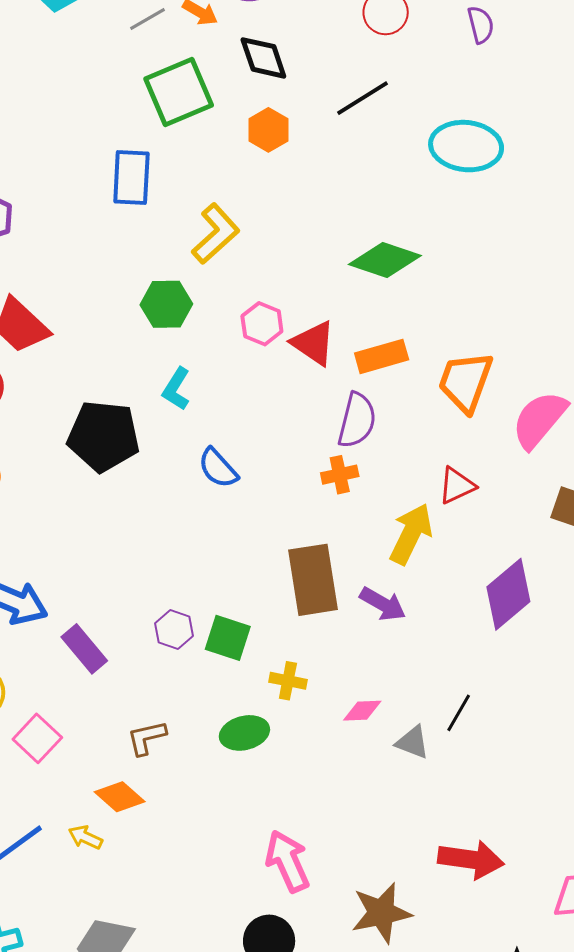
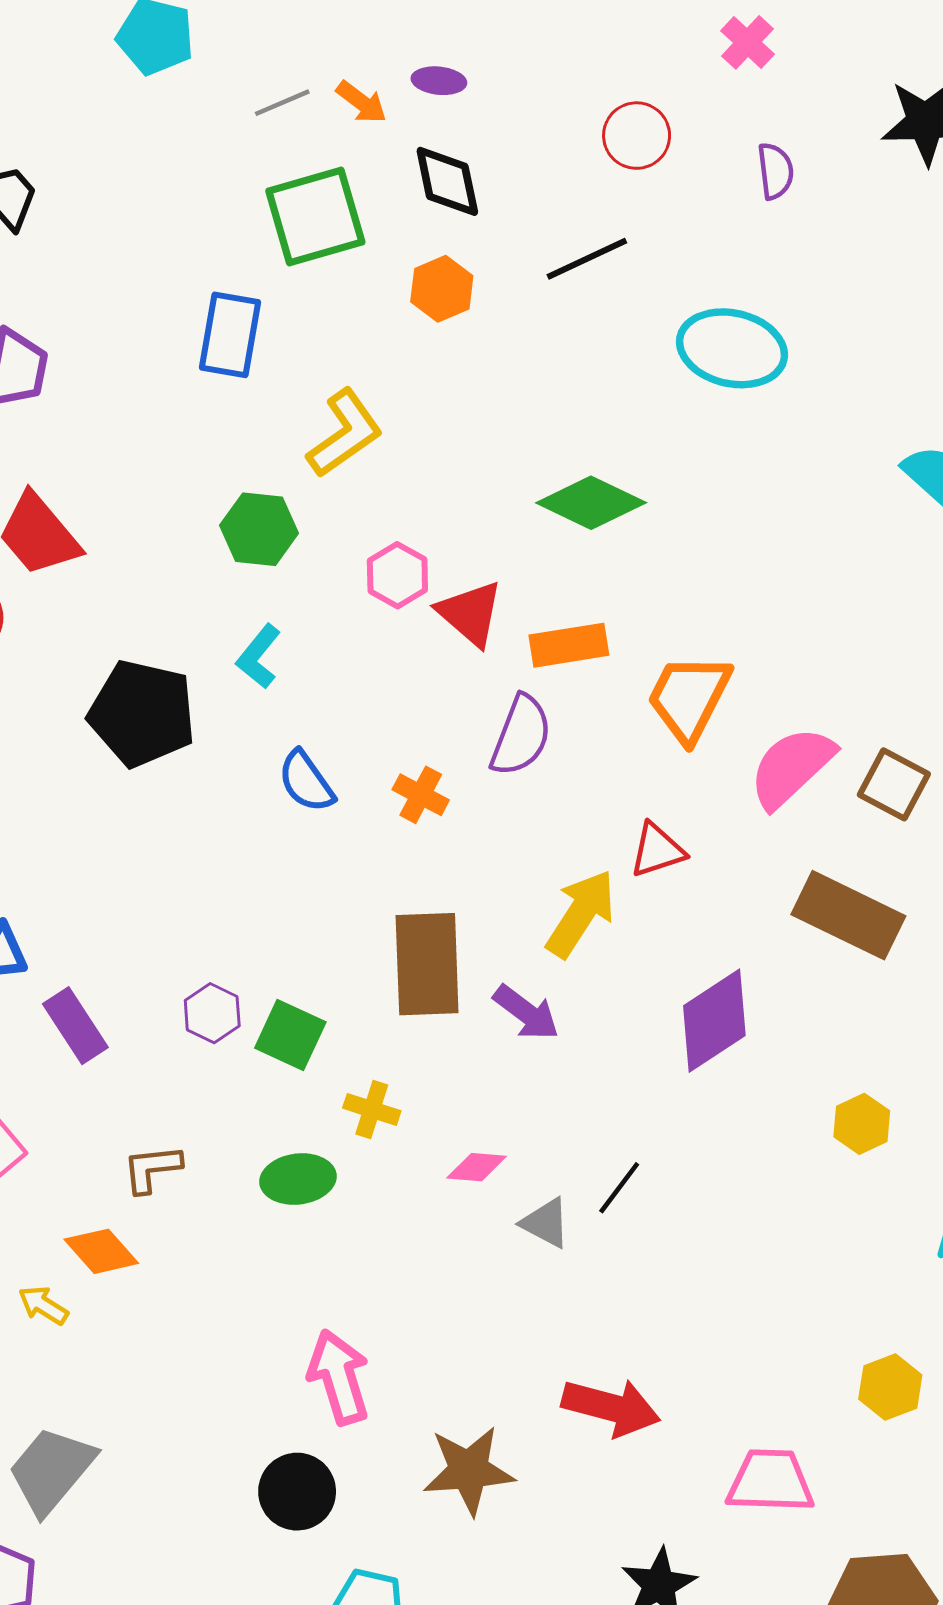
orange cross: (340, 475) -> (421, 795), moved, turned 33

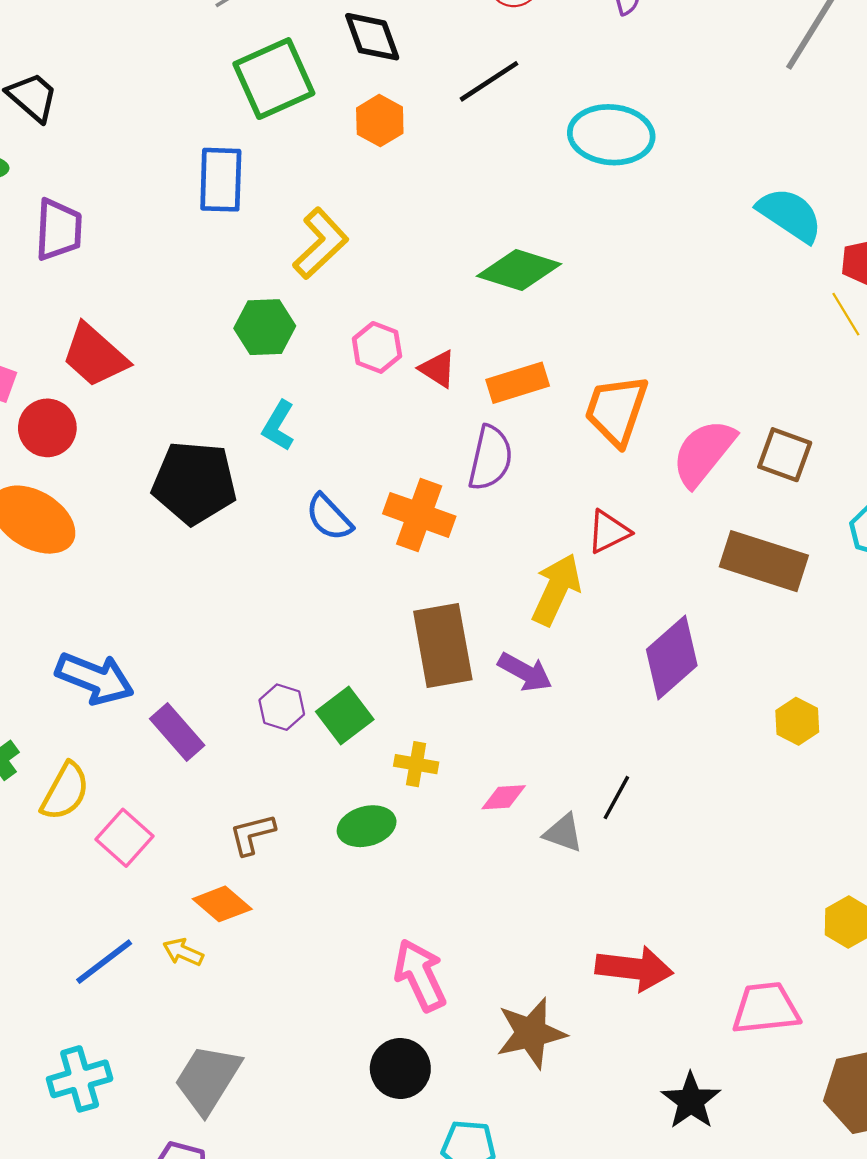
red triangle: (470, 613) -> (438, 369), size x0.7
orange cross: (421, 795) -> (419, 515), size x1.6
green square: (290, 1035) -> (345, 715), turned 36

